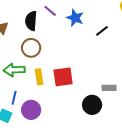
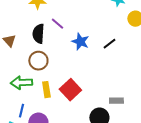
blue star: (75, 18) -> (80, 42), moved
red square: (63, 77) -> (70, 90), turned -35

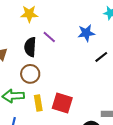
blue star: (80, 42) -> (86, 33), moved, turned -30
red square: (70, 90) -> (62, 103), turned -30

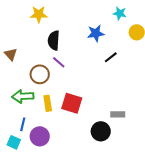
purple line: (49, 37) -> (59, 62), moved
black semicircle: (30, 47) -> (54, 40), moved

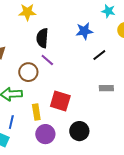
yellow rectangle: (48, 103) -> (36, 112), moved
gray rectangle: (118, 114) -> (106, 88), moved
black circle: (101, 131) -> (79, 131), moved
purple circle: (40, 136) -> (45, 134), moved

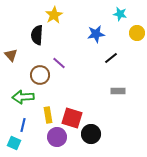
yellow star: (27, 12) -> (54, 15), moved, turned -30
black semicircle: (42, 38) -> (37, 35), moved
red square: (60, 101) -> (72, 118), moved

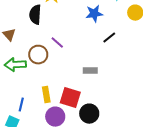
gray rectangle: (118, 91) -> (90, 71), moved
green arrow: (23, 97) -> (15, 65), moved

